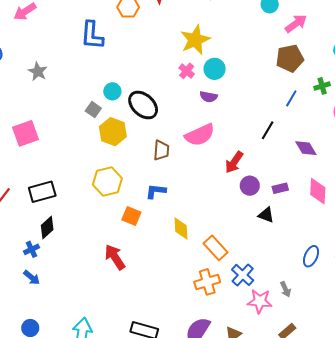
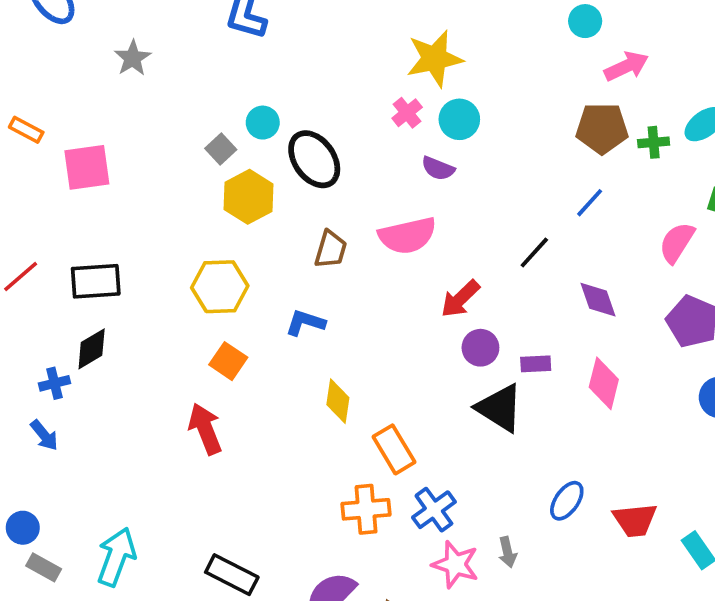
green cross: (322, 86) -> (654, 142), moved
black triangle: (266, 215) -> (500, 408), size x1.6
orange square: (131, 216) -> (228, 361), moved

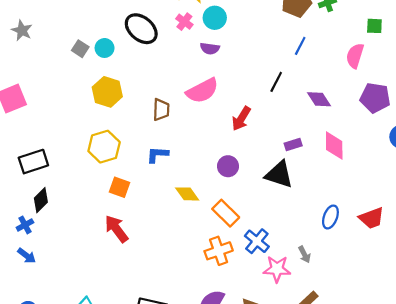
gray square: (221, 149) -> (80, 49), moved
black ellipse: (314, 159) -> (141, 29), moved
purple circle: (480, 348) -> (228, 166), moved
yellow diamond: (338, 401) -> (187, 194), turned -30

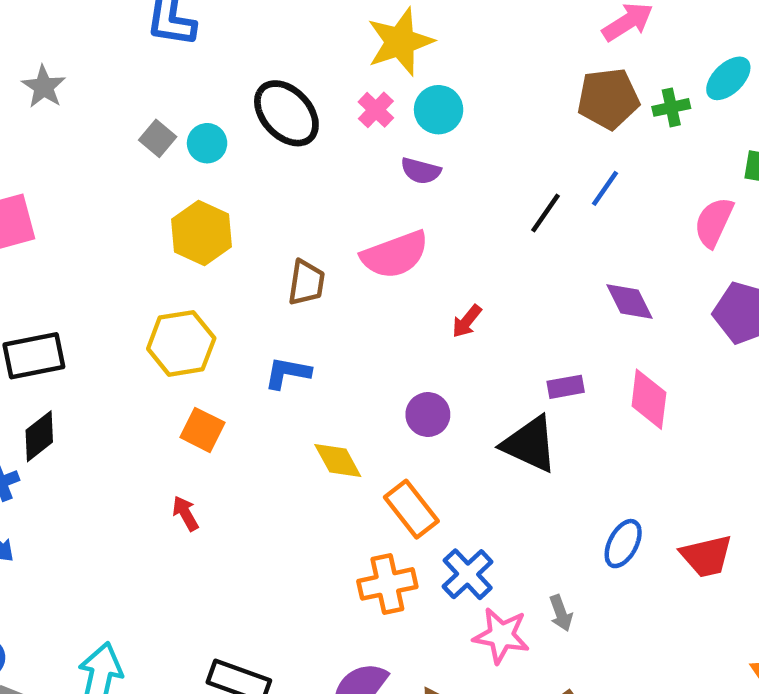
black line: (276, 82) -> (545, 213), moved
red arrow: (241, 119) -> (467, 321), size x0.7
red arrow: (116, 229) -> (185, 513), size x0.6

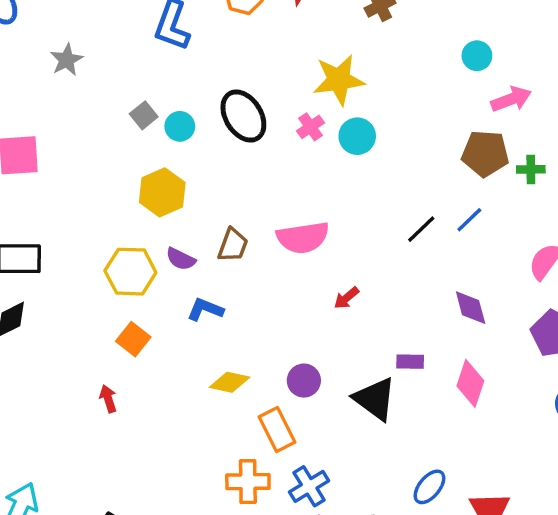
purple semicircle: (421, 171) -> (181, 259), moved
purple circle: (428, 415) -> (304, 381), moved
yellow diamond: (338, 460) -> (230, 382), turned -60

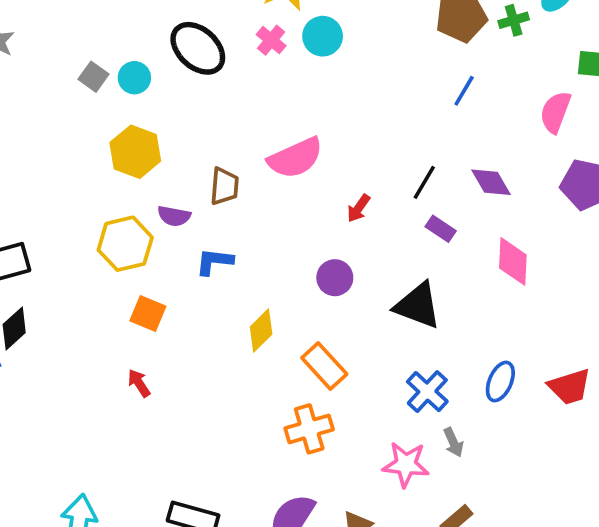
black line: (421, 229) -> (424, 182), moved
purple rectangle: (410, 362) -> (441, 229), moved, turned 48
purple circle: (304, 381) -> (335, 278), moved
yellow diamond: (230, 382) -> (261, 330), turned -42
blue cross: (309, 486) -> (427, 392), moved

